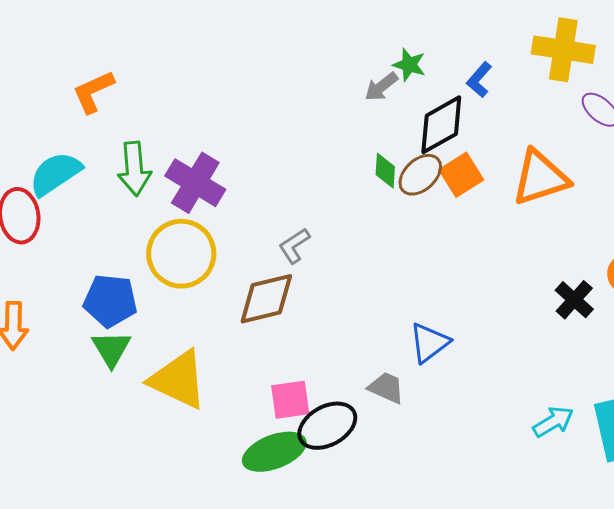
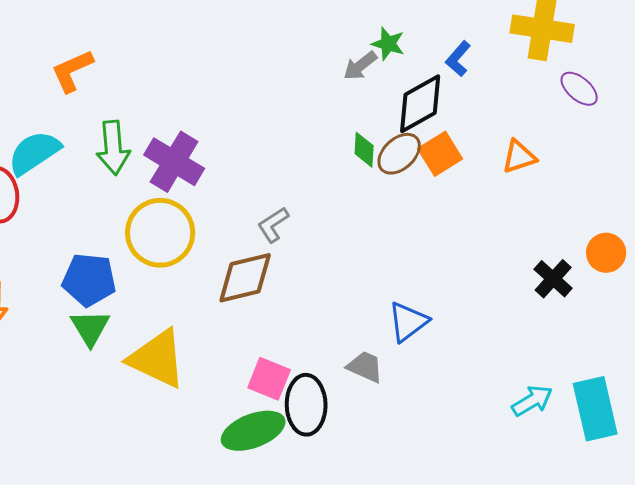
orange triangle: (540, 178) -> (519, 157), size x0.6
pink square: (290, 400) -> (269, 379), turned 30
black ellipse: (327, 426) -> (306, 405), turned -62

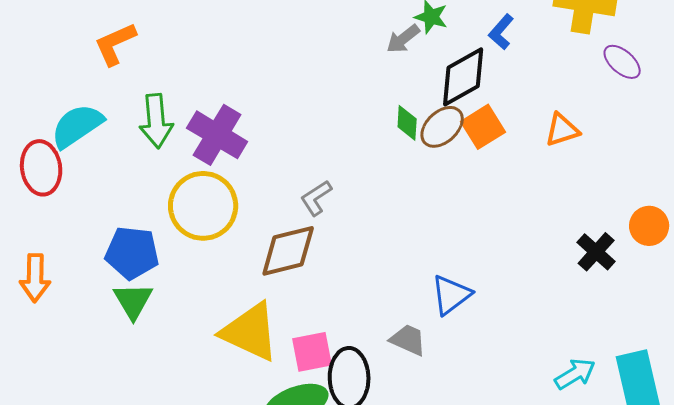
yellow triangle: (157, 359) -> (250, 332), moved
pink square: (269, 379) -> (312, 352), turned -33

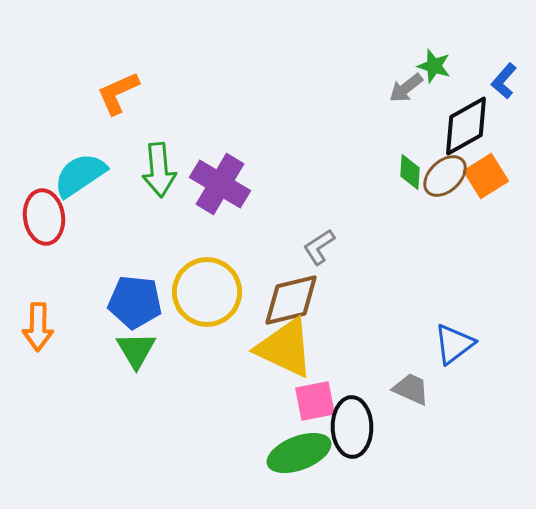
yellow circle: (203, 206) -> (207, 292), moved
yellow triangle: (250, 332) -> (285, 348), moved

